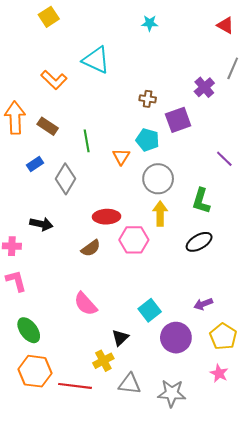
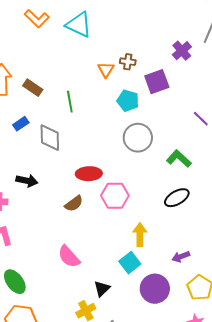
orange L-shape: (54, 80) -> (37, 19), moved
orange triangle: (121, 157) -> (106, 70), moved
gray diamond: (66, 179) -> (50, 138), turned -32
green L-shape: (201, 201) -> (179, 159), turned 115
yellow arrow: (160, 213) -> (140, 235), moved

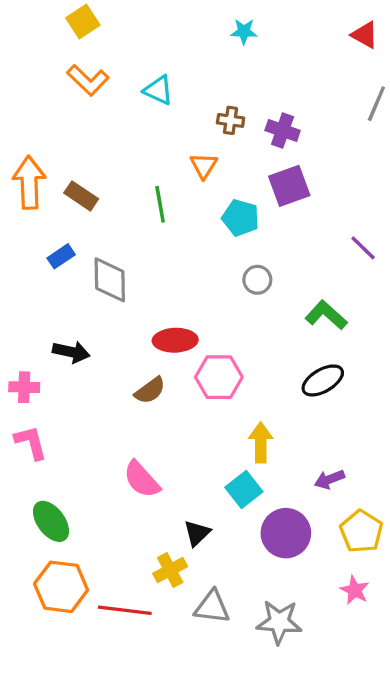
cyan triangle: (79, 25) -> (158, 90), size x0.7
purple cross: (182, 51) -> (283, 130), moved, turned -30
brown cross: (128, 62) -> (231, 120), moved
green line: (70, 102) -> (160, 204), moved
gray circle: (138, 138) -> (257, 280), size x0.6

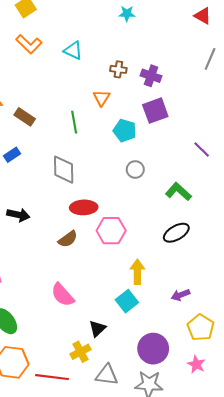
gray diamond: (110, 280) -> (64, 170), moved
purple circle: (286, 533) -> (153, 349), moved

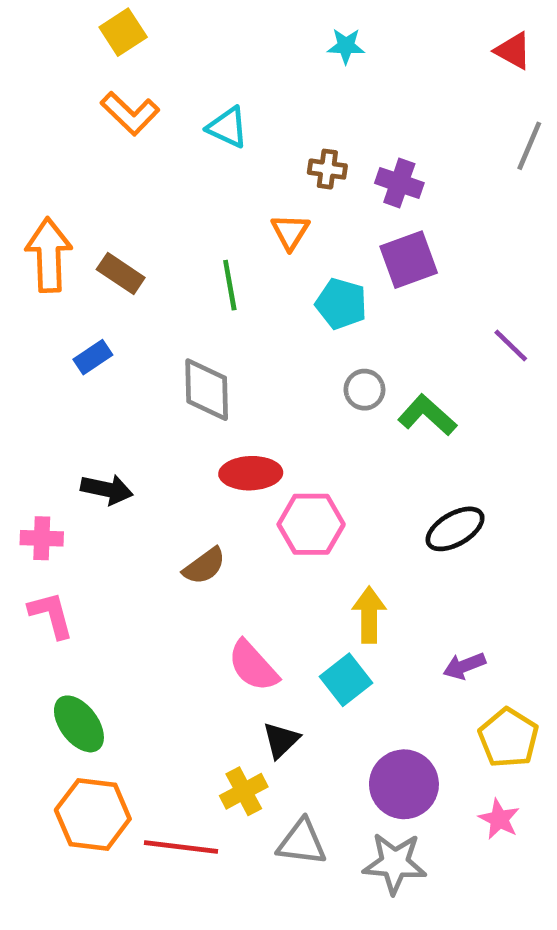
green L-shape: (178, 192) -> (427, 415), moved
brown semicircle: (68, 239) -> (204, 566), moved
pink semicircle: (63, 295) -> (253, 666), moved

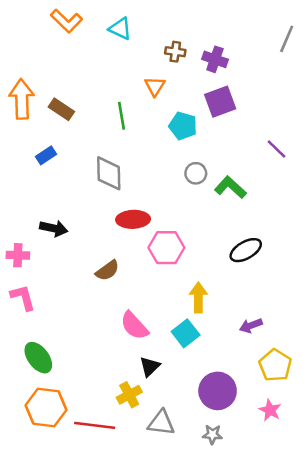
gray star: (395, 863) -> (212, 434), size x0.6

